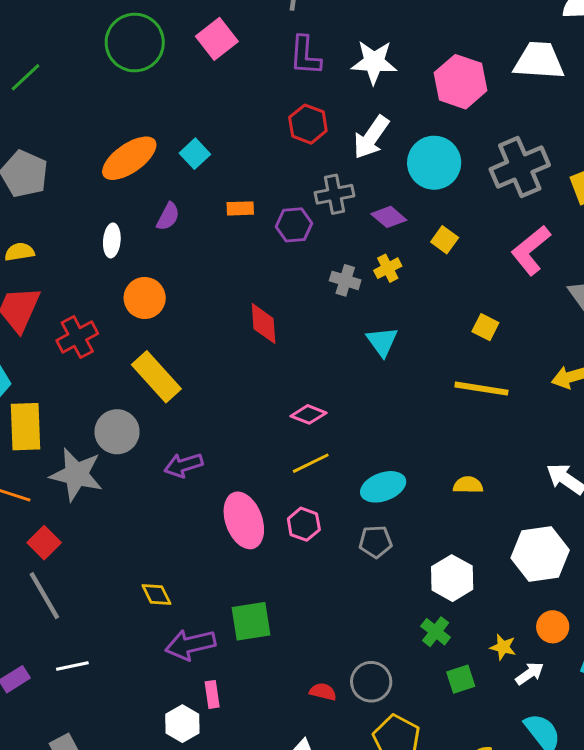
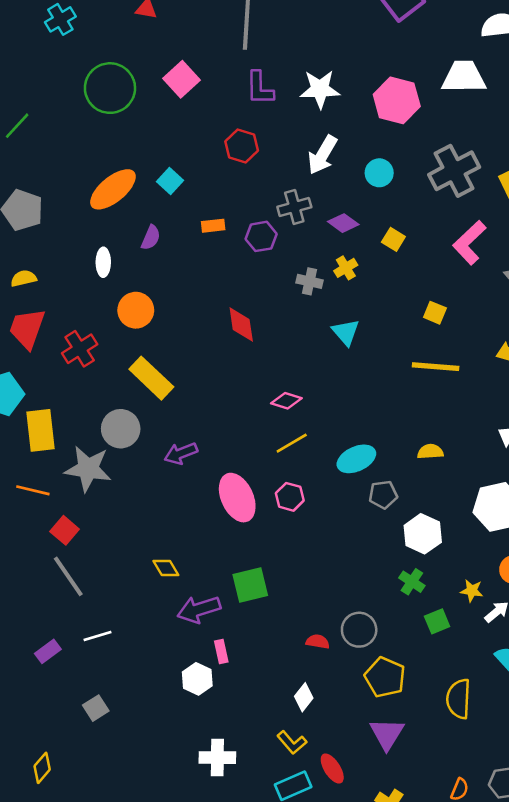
red hexagon: (308, 124) -> (242, 146), moved
cyan circle: (434, 163) -> (379, 173), size x0.6
gray pentagon: (375, 542) -> (383, 495), moved

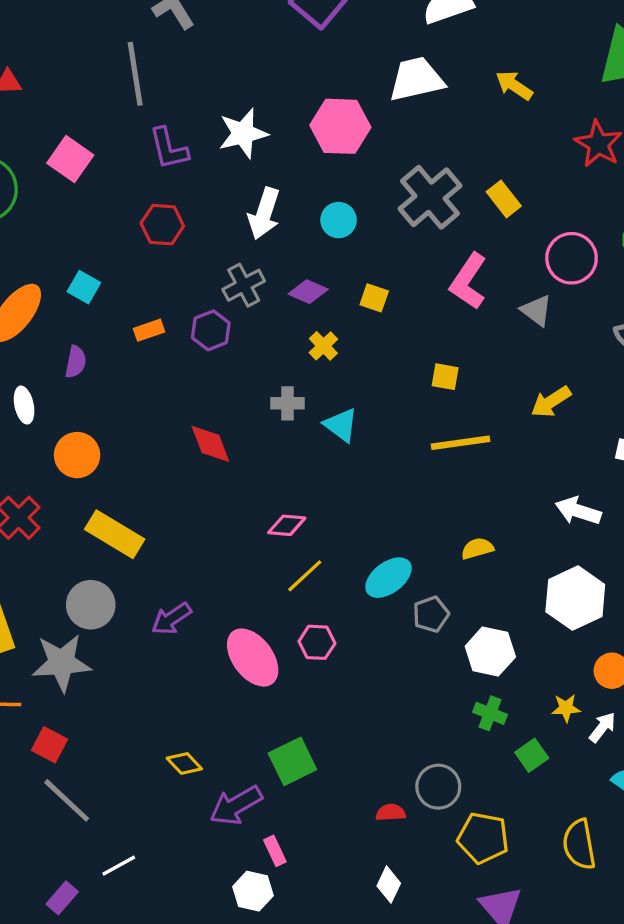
gray cross: (309, 281) -> (287, 403), moved

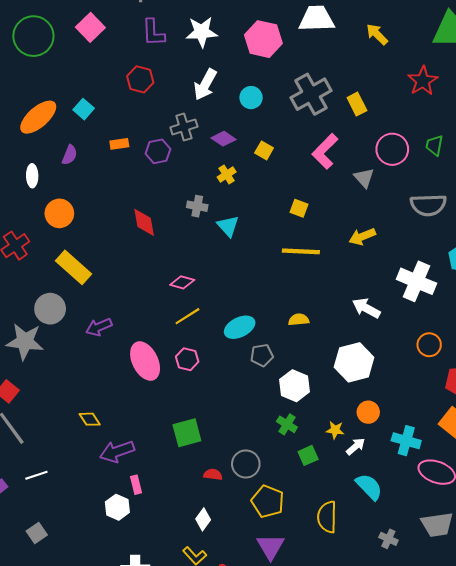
green square: (292, 761) -> (187, 433), moved

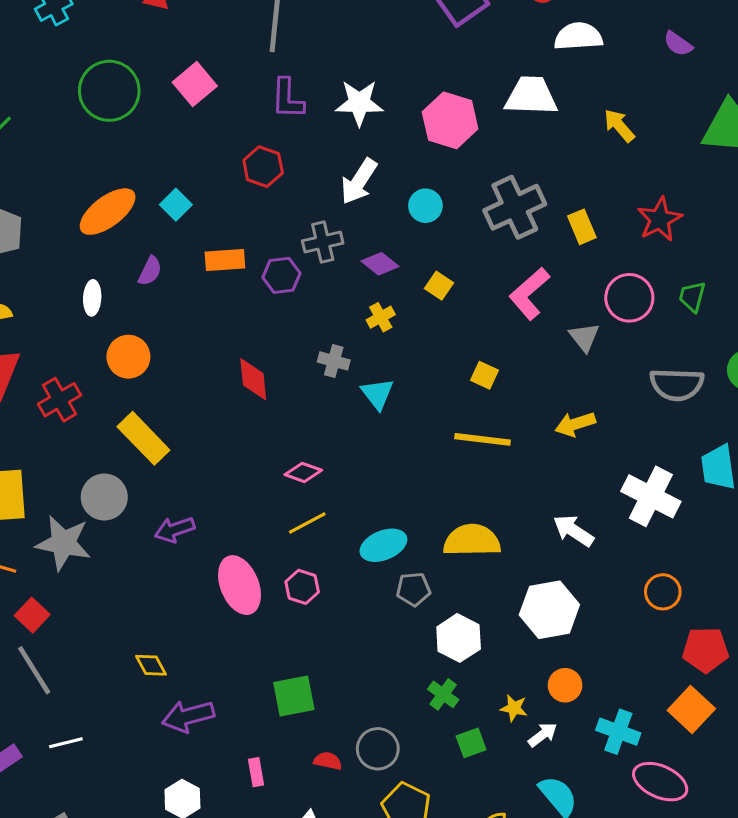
red star: (423, 81) -> (660, 219), moved
orange rectangle: (119, 144) -> (225, 260), size x1.4
yellow semicircle: (299, 320) -> (472, 540), size x1.8
pink rectangle: (136, 485) -> (256, 772), moved

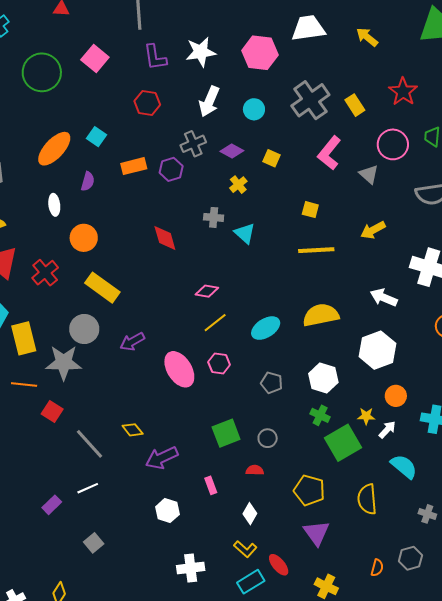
gray pentagon: (413, 589) -> (272, 383), moved, turned 30
gray line: (34, 670) -> (89, 444), moved
green square: (471, 743) -> (343, 443), size x1.8
gray circle: (378, 749) -> (268, 438), moved, size x0.7

